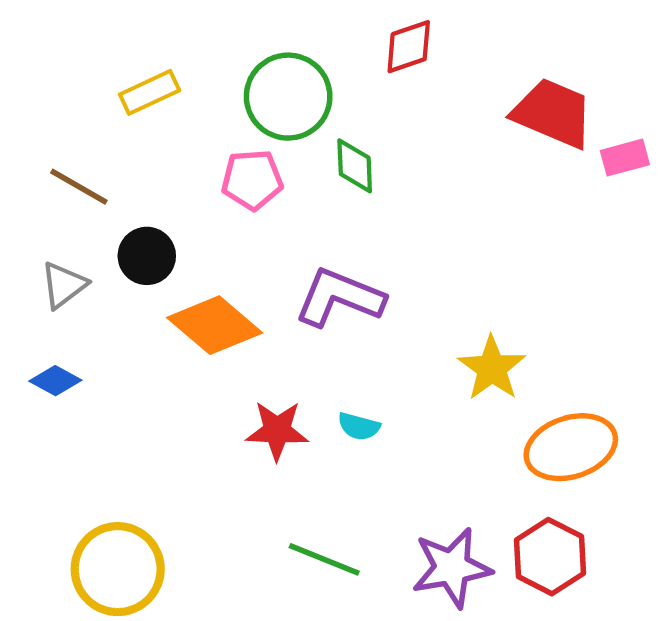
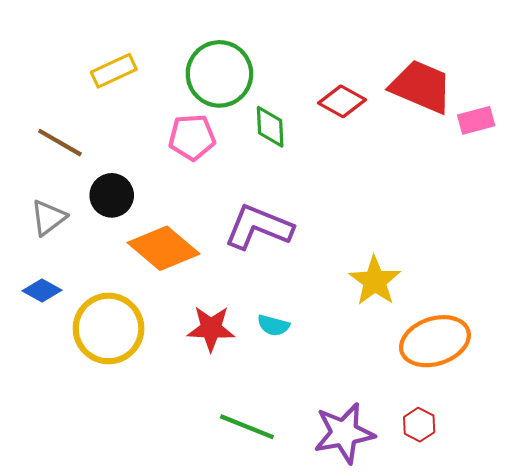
red diamond: (409, 47) -> (342, 101), moved, turned 48
red hexagon: (550, 557) -> (419, 425), size x0.6
yellow circle: (118, 569) -> (109, 328), moved

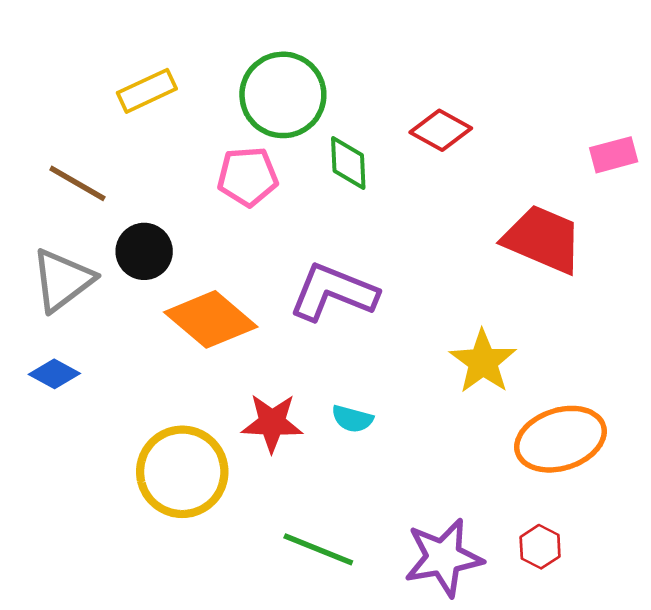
red trapezoid: (421, 87) -> (543, 239), moved
gray triangle: (48, 218) -> (63, 280), size x1.4
yellow circle: (109, 328) -> (182, 472), moved

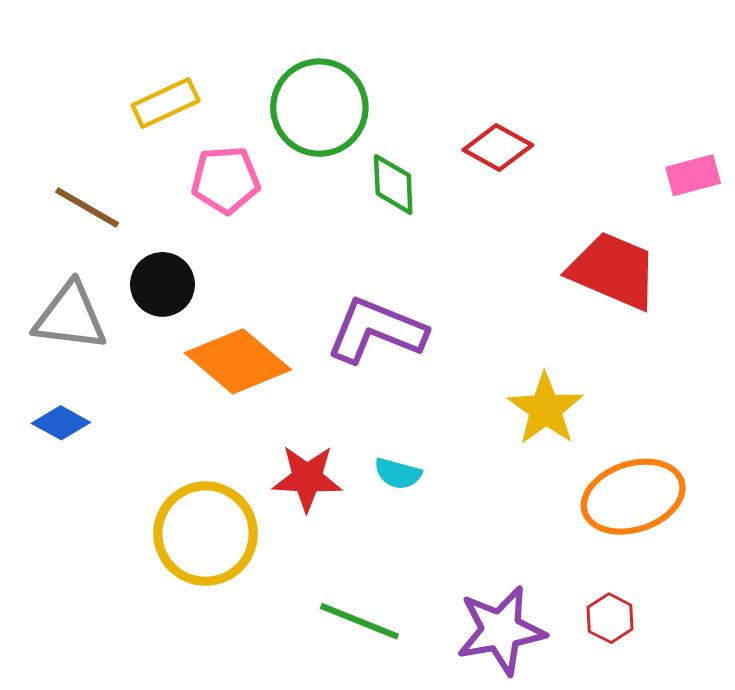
pink pentagon: (248, 177) -> (226, 180), moved
gray triangle: (63, 280) -> (70, 317), turned 44

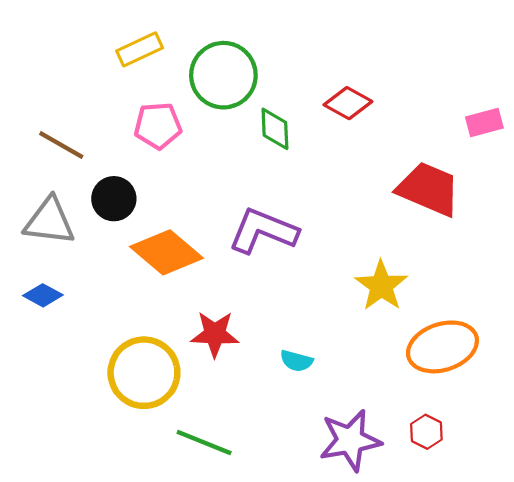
yellow rectangle: (166, 103) -> (140, 49), moved
cyan semicircle: (398, 474) -> (296, 361), moved
green line: (359, 621) -> (204, 442), moved

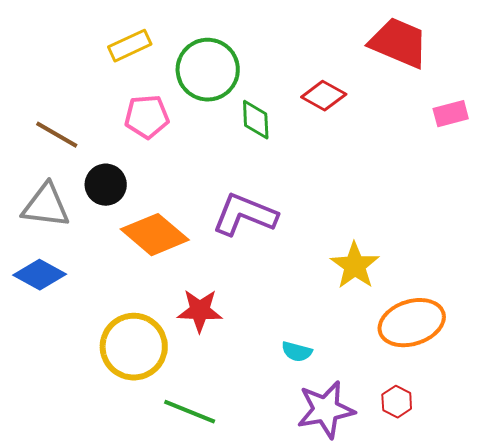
red trapezoid: (429, 189) -> (399, 43), moved
blue diamond: (43, 295) -> (40, 275), size x1.4
cyan semicircle: (296, 361) -> (297, 352), moved

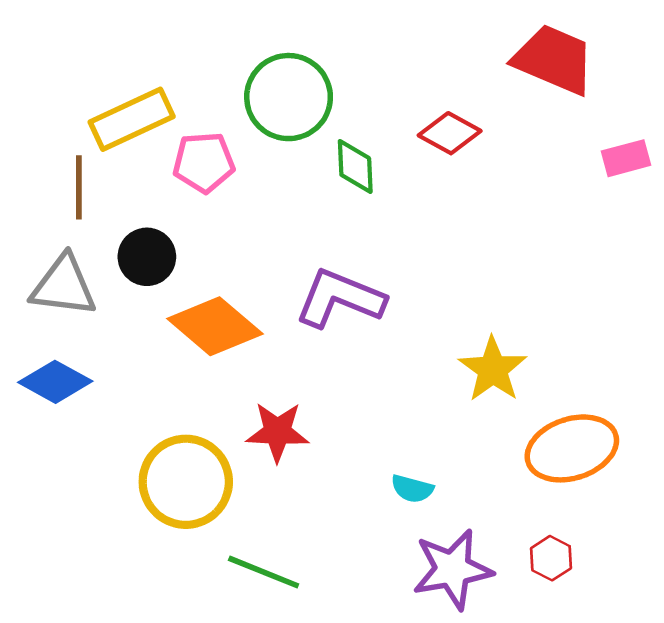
yellow rectangle: (130, 46) -> (132, 119), moved, size x1.4
brown line: (57, 135) -> (79, 187), turned 60

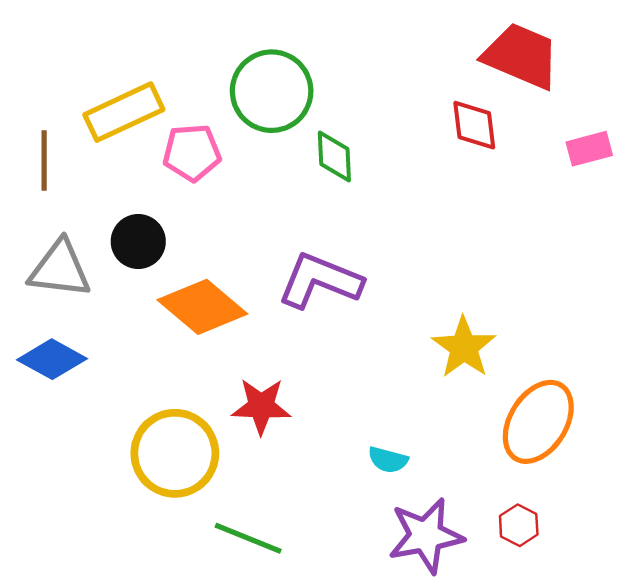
red diamond: (450, 133) -> (474, 125), moved, turned 54
brown line: (79, 187) -> (44, 160), moved
orange ellipse: (572, 448) -> (538, 422), turned -40

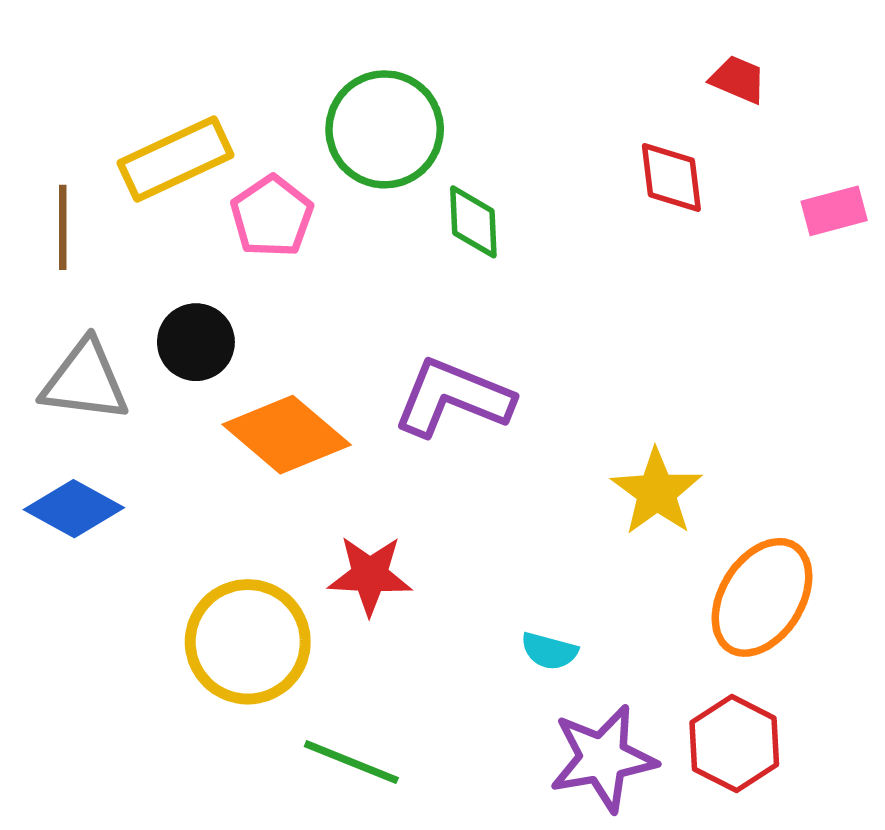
red trapezoid: (521, 56) -> (738, 79), size x0.5
pink pentagon: (192, 153) -> (272, 216), turned -30
red hexagon: (519, 525) -> (734, 744), size x1.6

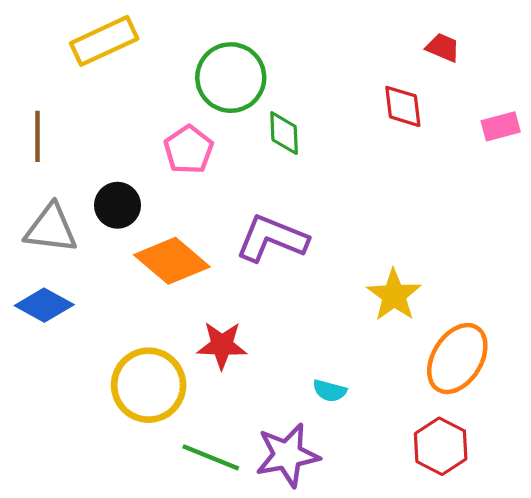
yellow rectangle: (176, 159) -> (104, 41), moved
pink pentagon: (272, 216) -> (189, 150), moved
purple star: (603, 758) -> (287, 455), moved

